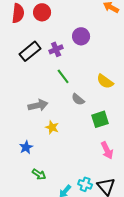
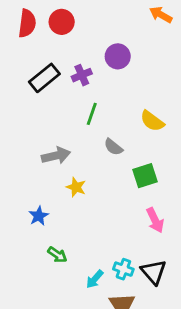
green line: (63, 76) -> (92, 114), turned 56

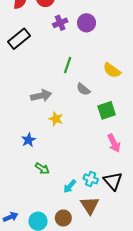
purple cross: (82, 75) -> (60, 23), moved
black rectangle: (44, 78) -> (19, 39), moved

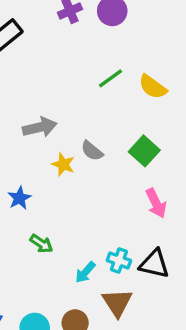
green line: (68, 65) -> (111, 78), moved, turned 35
gray semicircle: (83, 89) -> (92, 151), moved
green square: (107, 110) -> (144, 151), turned -30
black triangle: (113, 181) -> (154, 264), turned -36

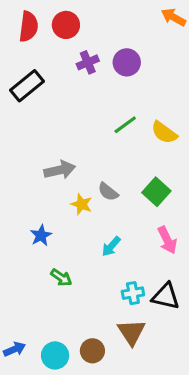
cyan cross: (119, 260) -> (133, 293), turned -30
cyan arrow: (85, 272) -> (111, 246), moved

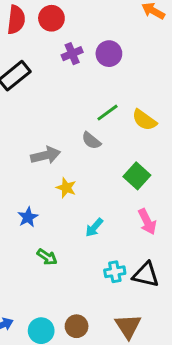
gray semicircle: (108, 192) -> (91, 141), moved
brown triangle: (131, 332) -> (128, 326), moved

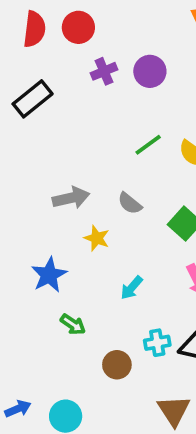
gray semicircle: (91, 141) -> (130, 203), moved
blue star: (28, 217) -> (49, 275), size x1.4
brown circle: (77, 326) -> (117, 365), moved

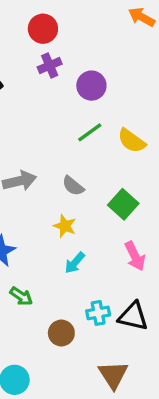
red circle: (78, 27) -> (43, 29), moved
purple circle: (150, 71) -> (91, 86), moved
yellow star: (97, 238) -> (65, 226), moved

